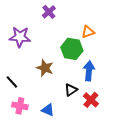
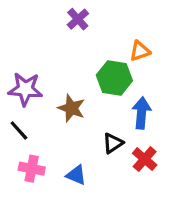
purple star: (20, 37) -> (25, 89), moved

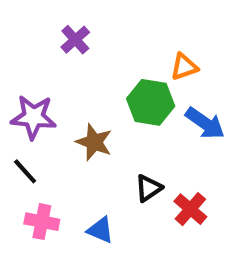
purple cross: (78, 19) -> (75, 40), moved
blue arrow: (141, 113) -> (205, 123), moved, turned 120

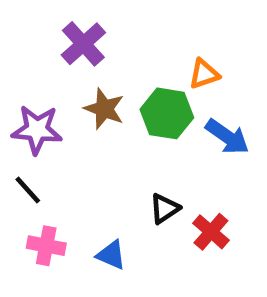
purple cross: (75, 40) -> (83, 44), size x1.4
brown star: (94, 142) -> (104, 109), moved

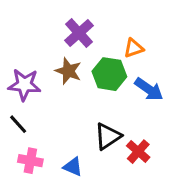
purple cross: (83, 44) -> (79, 33), moved
black triangle: (165, 209) -> (108, 136), size x1.4

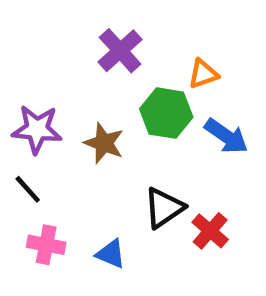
brown star: (68, 71) -> (104, 143), moved

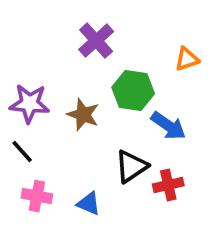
orange triangle: (203, 74) -> (187, 59), moved
blue arrow: (226, 136) -> (168, 126), moved
red cross: (210, 231) -> (168, 185), turned 36

